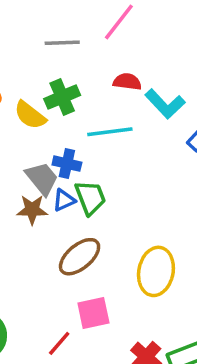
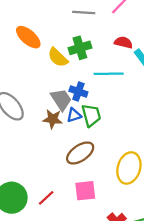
red line: (59, 343) -> (46, 198), moved

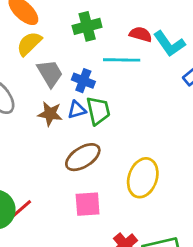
red semicircle: (123, 42) -> (141, 34), moved
yellow semicircle: (58, 57) -> (29, 44), moved, turned 90
gray trapezoid: (61, 99) -> (50, 73), moved
red line: (46, 198) -> (22, 208), moved

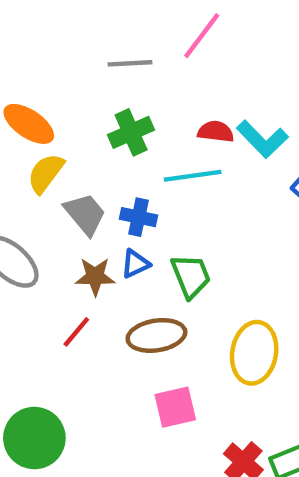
green trapezoid: (98, 111) -> (191, 276), moved
brown ellipse: (83, 157) -> (156, 335), turned 32
red line: (22, 208) -> (76, 332), moved

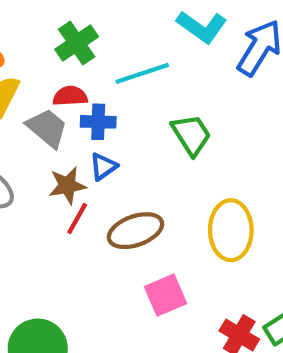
red semicircle: (216, 132) -> (70, 96), moved
green trapezoid: (191, 276) -> (191, 135), moved
red line: (76, 332) -> (77, 218), moved

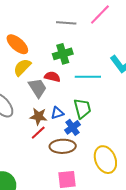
blue cross: (98, 122) -> (72, 127), moved, turned 35
green trapezoid: (191, 135) -> (82, 108), moved
yellow ellipse: (231, 230) -> (105, 160), turned -40

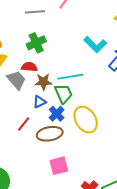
cyan line: (88, 77) -> (70, 77), moved
brown star: (38, 116) -> (43, 82), moved
yellow ellipse: (105, 160) -> (86, 120), moved

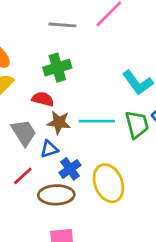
gray trapezoid: (16, 80) -> (24, 133), moved
green trapezoid: (63, 94) -> (137, 124), moved

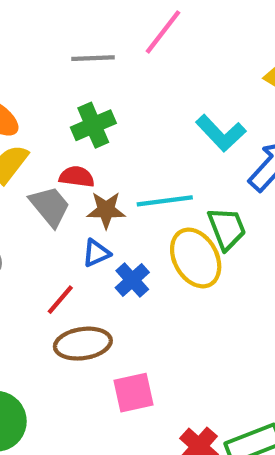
green trapezoid: (137, 124) -> (227, 229), moved
gray trapezoid: (24, 133) -> (50, 206), moved
yellow ellipse: (108, 183) -> (196, 258), moved
brown ellipse: (56, 195) -> (83, 344), moved

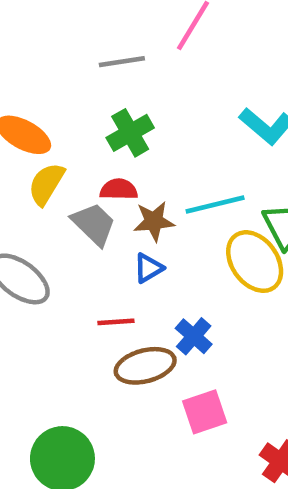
blue cross: (132, 280) -> (194, 336), moved
red line: (60, 300) -> (116, 322), turned 52

